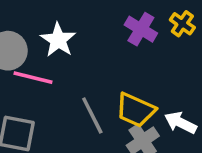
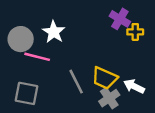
yellow cross: (182, 24) -> (135, 32), moved, turned -35
purple cross: (141, 29) -> (120, 19), moved

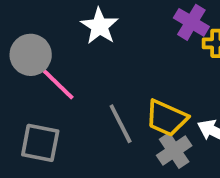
white star: (54, 32) -> (100, 26), moved
pink line: (37, 57) -> (57, 84), turned 30

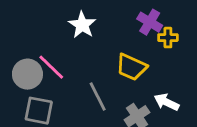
gray circle: (31, 55) -> (27, 74), moved
yellow trapezoid: (167, 118) -> (131, 67), moved

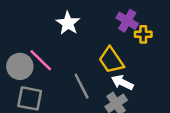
yellow trapezoid: (131, 67) -> (111, 60), turned 32
white arrow: (167, 102) -> (122, 82), moved

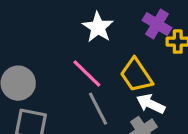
white star: (68, 23) -> (98, 27), moved
pink line: (41, 60) -> (87, 74), moved

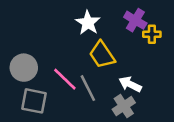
pink line: (87, 74) -> (65, 79), moved
yellow trapezoid: (136, 75) -> (102, 55), moved

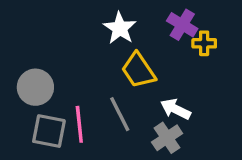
pink line: (65, 79) -> (79, 124), moved, turned 40

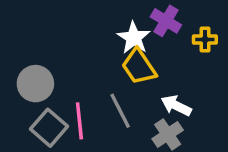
purple cross: (182, 25) -> (166, 21), moved
white star: (120, 28) -> (134, 38), moved
gray square: (49, 131) -> (49, 128), turned 30

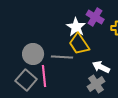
gray circle: (35, 84) -> (33, 54), moved
gray line: (120, 111) -> (62, 57), moved, turned -60

